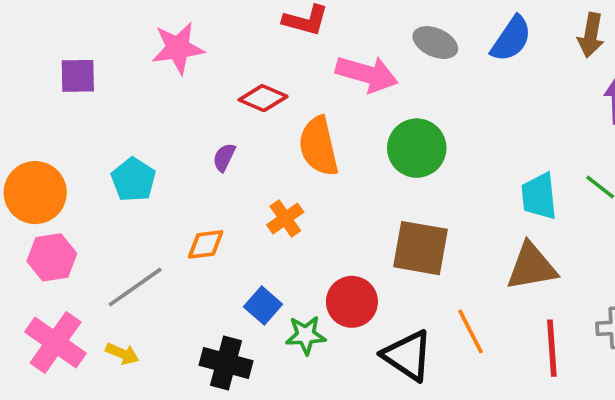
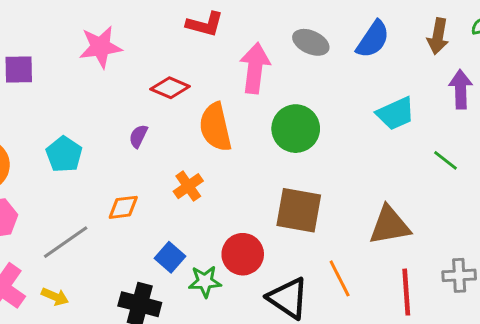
pink arrow: (367, 74) -> (255, 68), turned -99
cyan trapezoid: (539, 196) -> (396, 113), moved, turned -108

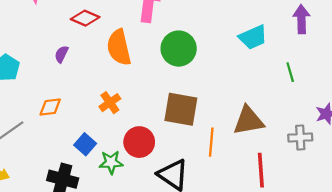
green line: (446, 160) -> (290, 72), turned 36
orange cross: (188, 186) -> (110, 103), moved
gray cross: (459, 275) -> (300, 138), moved
orange line: (340, 278) -> (211, 142), moved, turned 32

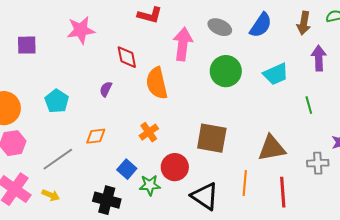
red diamond: (85, 18) -> (127, 57), turned 55
green circle: (179, 49) -> (226, 71), moved
orange line: (211, 142) -> (245, 183), moved

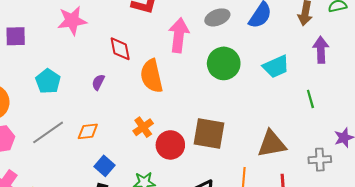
gray ellipse: (220, 27) -> (217, 17), turned -45
cyan pentagon: (57, 101) -> (48, 81), moved
gray line: (58, 159) -> (48, 132), moved
red circle: (175, 167) -> (170, 145), moved
blue square: (127, 169) -> (105, 166), moved

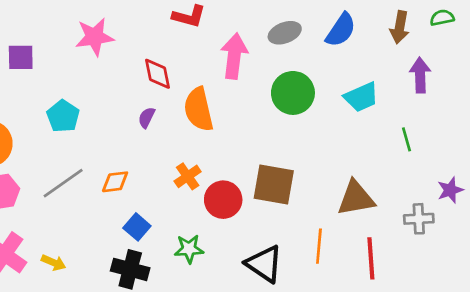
purple semicircle: (98, 82) -> (147, 118), moved

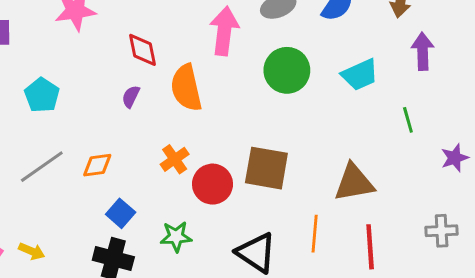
purple star: (450, 190) -> (455, 158), moved
gray cross: (419, 219) -> (442, 231), moved

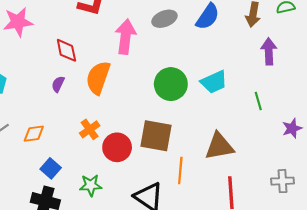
green circle: (287, 70) -> (171, 84), moved
cyan trapezoid: (360, 75) -> (214, 82), moved
orange semicircle: (186, 88) -> (98, 78), turned 32
orange line: (315, 234) -> (180, 171), moved

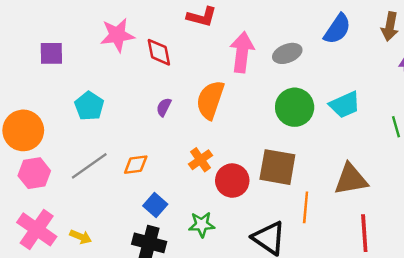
gray ellipse: (164, 19) -> (287, 53), moved
red diamond: (66, 50) -> (159, 52), moved

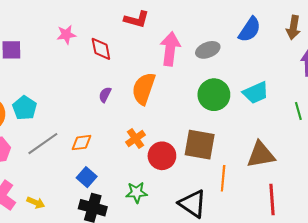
pink star: (117, 35) -> (66, 35), size x0.7
cyan pentagon: (89, 106) -> (25, 108), moved
blue square: (155, 205) -> (87, 177), moved

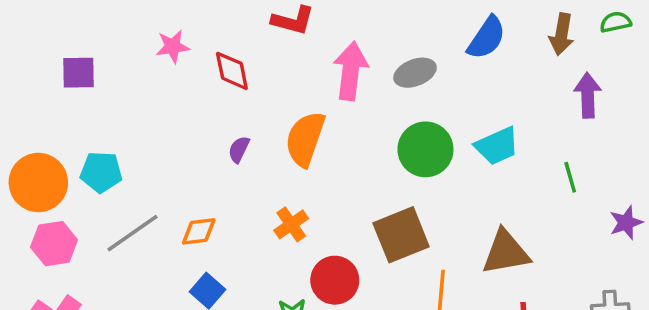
cyan pentagon: (25, 108) -> (101, 172), turned -30
brown square: (200, 145) -> (401, 235), turned -32
red circle: (162, 156) -> (335, 280), moved

